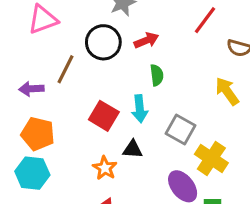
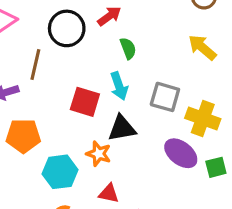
black triangle: (133, 149) -> (122, 128), size x1.4
cyan hexagon: (32, 173) -> (60, 172), moved

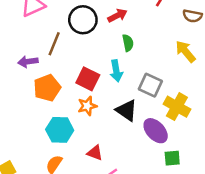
black triangle: (122, 128) -> (126, 110), moved, turned 35
orange pentagon: (23, 136) -> (47, 88), moved, turned -30
orange star: (99, 154) -> (87, 106), moved, turned 30
green square: (216, 167) -> (172, 158), moved

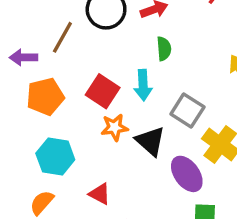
orange star: (87, 106) -> (115, 127), moved

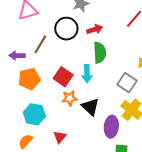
green semicircle: (164, 49) -> (100, 53), size x1.5
gray square: (187, 110) -> (127, 83), moved
purple ellipse: (187, 174) -> (111, 127), turned 40
red triangle: (100, 194) -> (60, 137), turned 40

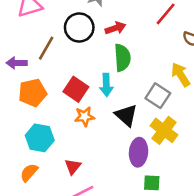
black triangle: (90, 107) -> (126, 115), moved

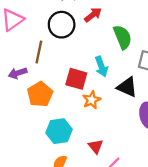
green semicircle: (122, 58) -> (123, 37), moved

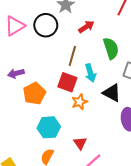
black circle: (62, 25) -> (46, 25), moved
brown line: (39, 52) -> (72, 56), moved

